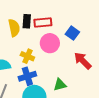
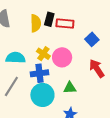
pink circle: (50, 43) -> (62, 57), moved

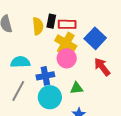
blue square: (92, 39) -> (95, 38), size x1.5
yellow cross: (43, 54) -> (66, 43), moved, size x1.5

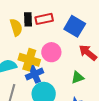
yellow cross: (66, 43) -> (29, 60), moved
green triangle: (77, 88) -> (78, 78), moved

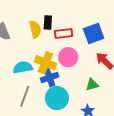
red rectangle: (44, 19) -> (64, 33), moved
blue square: (75, 26) -> (94, 33), turned 35

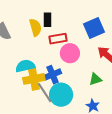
red rectangle: (64, 33) -> (58, 39), moved
yellow cross: (45, 63) -> (34, 79), moved, turned -30
gray line: (25, 96) -> (45, 93), moved, turned -50

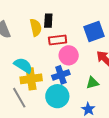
cyan semicircle: (25, 66) -> (23, 65), turned 42
blue cross: (52, 75) -> (61, 75), moved
gray line: (45, 93) -> (19, 98), moved

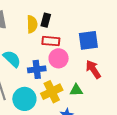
blue cross: (61, 75) -> (37, 69), moved
yellow cross: (31, 79) -> (52, 92), moved, turned -30
cyan circle: (57, 96) -> (24, 99), moved

